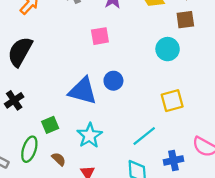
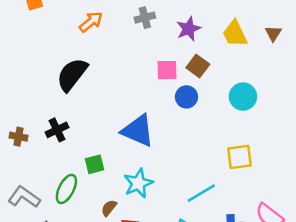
brown square: (185, 20) -> (198, 66), moved, turned 36
blue circle: (113, 81) -> (186, 97), moved
brown semicircle: (59, 159) -> (109, 208), moved, turned -104

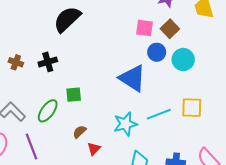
cyan circle: (243, 97) -> (183, 60), moved
blue triangle: (138, 131) -> (132, 78), moved
cyan star: (138, 183) -> (125, 124), moved
cyan line: (201, 193) -> (159, 114), moved

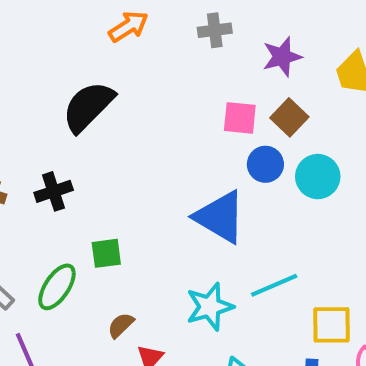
yellow square: (192, 108) -> (332, 325), moved

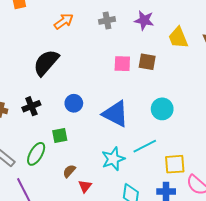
purple star: (282, 57) -> (144, 20), moved, turned 30
brown square: (289, 117) -> (147, 62), turned -30
blue circle: (265, 164) -> (74, 103), moved
cyan circle: (318, 177) -> (162, 109), moved

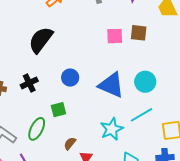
cyan circle: (162, 109) -> (145, 82), moved

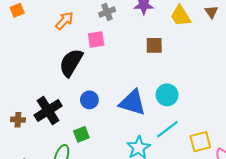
pink square: (115, 36) -> (96, 40), moved
black semicircle: (41, 40) -> (71, 63), moved
black cross: (29, 83) -> (48, 111), size x1.5

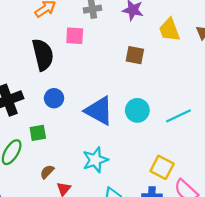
black semicircle: (71, 63) -> (43, 55), turned 124
cyan line: (167, 129) -> (178, 116), moved
yellow square: (200, 142) -> (162, 167), turned 30

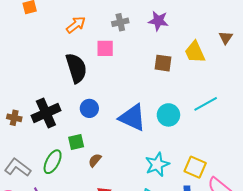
yellow trapezoid: (169, 30) -> (195, 52), moved
cyan line: (178, 116) -> (206, 104), moved
cyan star: (95, 160) -> (157, 164), moved
brown semicircle: (47, 172) -> (95, 160), moved

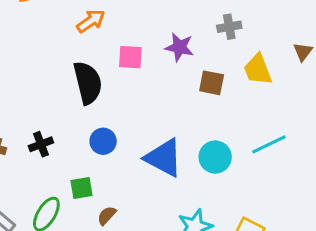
purple star: (158, 21) -> (179, 47), moved
gray cross: (120, 22) -> (229, 27), moved
black cross: (46, 113) -> (41, 144), size x0.6

